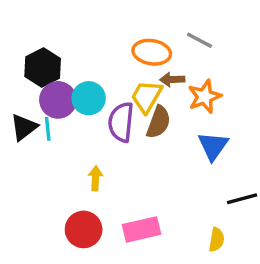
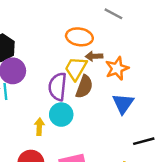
gray line: (199, 40) -> (113, 14), moved
cyan circle: (89, 98) -> (61, 115), moved

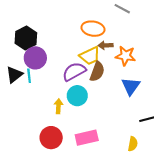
yellow trapezoid: (76, 68) -> (90, 56), turned -145
orange star: (117, 68) -> (125, 56), turned 30
purple semicircle: (58, 87) -> (74, 72), turned 55

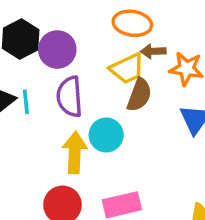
purple circle: (35, 58) -> (57, 49), moved
purple semicircle: (74, 72) -> (69, 97), moved, turned -65
yellow arrow: (58, 106) -> (75, 152), size x1.6

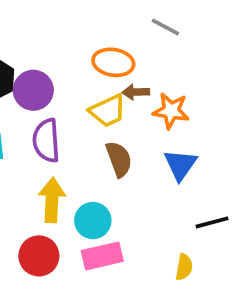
brown semicircle: (139, 95) -> (119, 159), moved, turned -40
cyan circle: (106, 135) -> (93, 221), moved

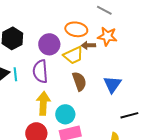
purple circle: (33, 90) -> (49, 44), moved
orange star: (171, 111) -> (107, 36), moved

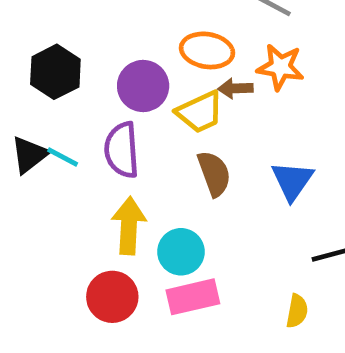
cyan line: (15, 74) -> (63, 157), turned -56

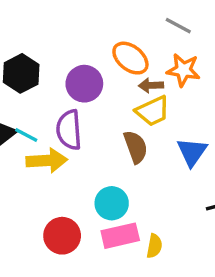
orange ellipse: (207, 50) -> (130, 58), turned 30
yellow trapezoid: (200, 112) -> (153, 111), moved
yellow arrow: (129, 226) -> (47, 161), moved, turned 84
yellow semicircle: (297, 311) -> (154, 246), moved

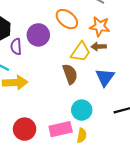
brown arrow: (151, 85) -> (99, 47), moved
yellow trapezoid: (153, 111) -> (81, 52), turned -30
purple semicircle: (69, 130) -> (16, 47), moved, size x0.7
cyan circle: (112, 203) -> (82, 110), moved

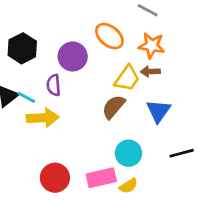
purple semicircle: (16, 47) -> (54, 85), moved
brown semicircle: (70, 74) -> (113, 107), turned -120
yellow semicircle: (82, 135) -> (128, 186), turned 48

